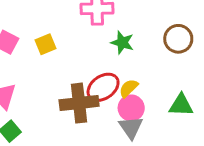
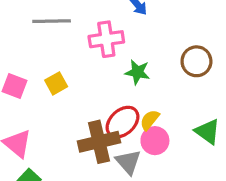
green triangle: (181, 105) -> (208, 132), turned 40
gray triangle: (131, 127) -> (128, 162), moved

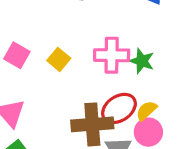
pink cross: (106, 39) -> (112, 55), moved
yellow square: (56, 83) -> (59, 59), turned -30

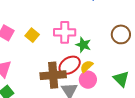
green star: (142, 61) -> (83, 45), moved

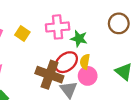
yellow semicircle: (87, 66) -> (85, 62), turned -32
brown cross: (53, 75) -> (49, 75), turned 30

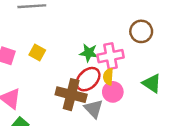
pink cross: (58, 27) -> (110, 56), moved
green star: (79, 39) -> (89, 53), moved

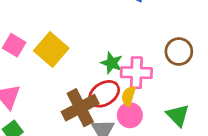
yellow square: (37, 52) -> (51, 49), size x1.6
brown cross: (71, 95) -> (80, 108), turned 36

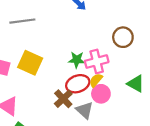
red ellipse: (104, 94) -> (78, 84), turned 30
yellow semicircle: (128, 96) -> (96, 80), turned 40
brown cross: (80, 108) -> (63, 99), size x0.7

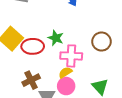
green star: (77, 60) -> (56, 38), moved
red ellipse: (78, 84) -> (33, 46), moved

